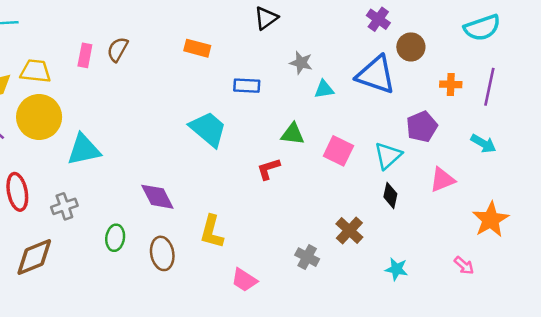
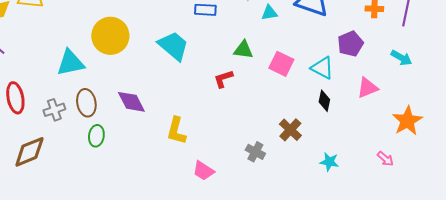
yellow circle: (39, 117) -> (110, 36), moved
cyan triangle: (388, 156) -> (322, 68), turned -50
brown ellipse: (162, 253) -> (86, 103), moved

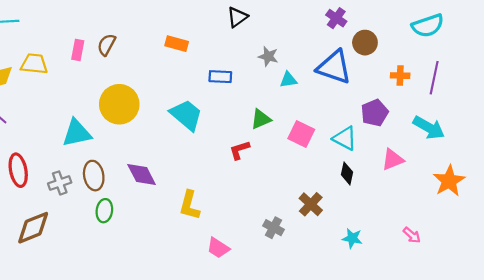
green triangle: (243, 50) -> (261, 119), turned -30
cyan arrow: (401, 58) -> (429, 128), size x1.4
orange star: (407, 121) -> (449, 181), moved

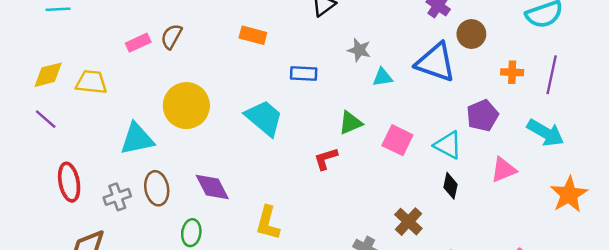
pink rectangle: (78, 50) -> (138, 43), turned 54
yellow trapezoid: (34, 64) -> (91, 82), moved
green ellipse: (104, 211) -> (191, 233), moved

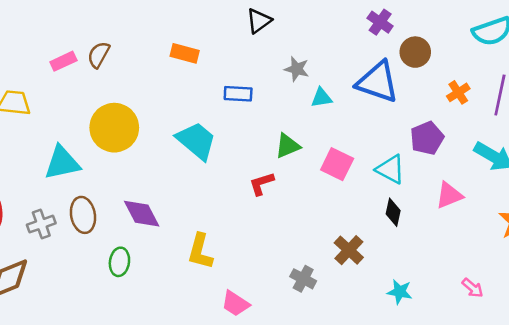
orange cross: (512, 72) -> (458, 92), turned -35

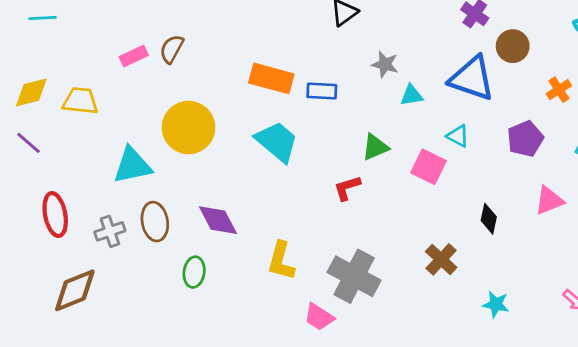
orange rectangle: (185, 53) -> (271, 78), moved, size x1.4
cyan triangle: (390, 169) -> (458, 136), moved, size x0.7
gray cross: (303, 279) -> (354, 276), moved, size x1.8

